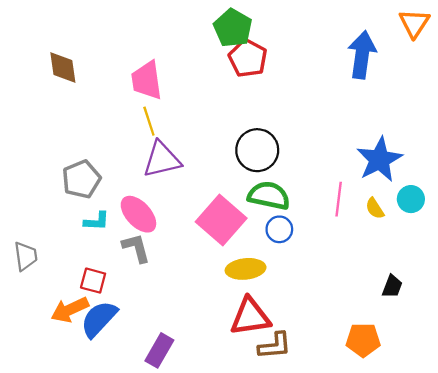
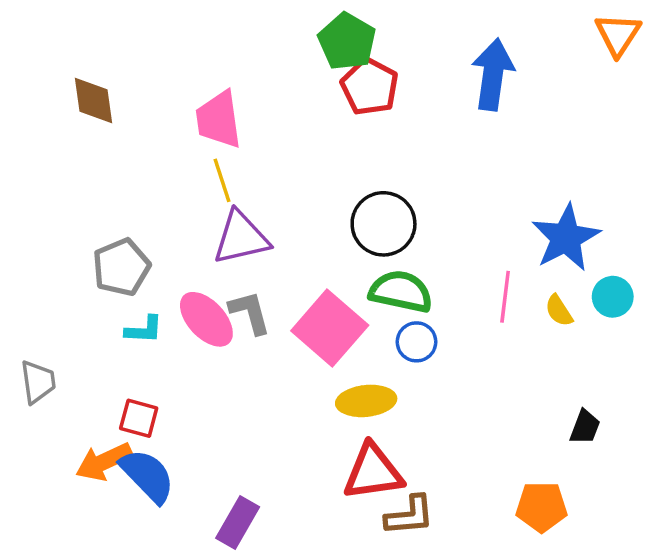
blue arrow: (362, 55) -> (493, 74), moved
gray L-shape: (136, 248) -> (250, 312), moved
blue semicircle: (99, 319) -> (147, 476), turned 93

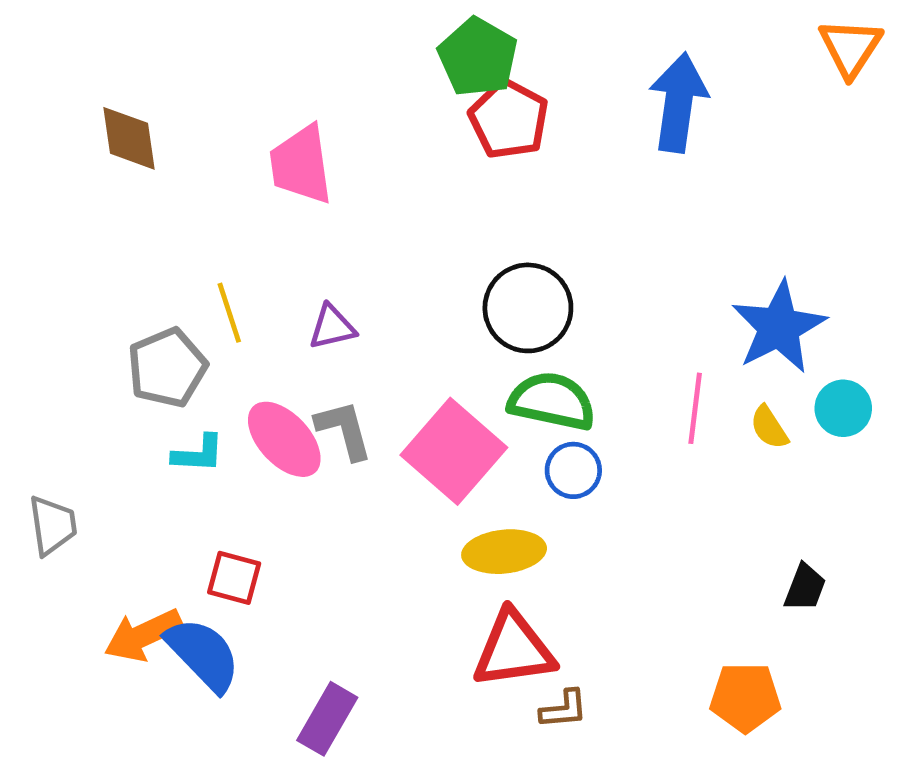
yellow line: (222, 180) -> (229, 313), moved
purple triangle: (241, 238) -> (332, 327), size x0.6
red square: (139, 418) -> (234, 578), moved
brown L-shape: (410, 516) -> (564, 709), size x0.7

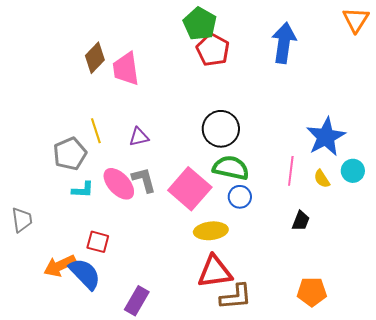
brown diamond: (129, 138) -> (95, 58), moved, turned 52
black trapezoid: (805, 587) -> (301, 221), moved
brown L-shape: (564, 709) -> (236, 297), size x1.6

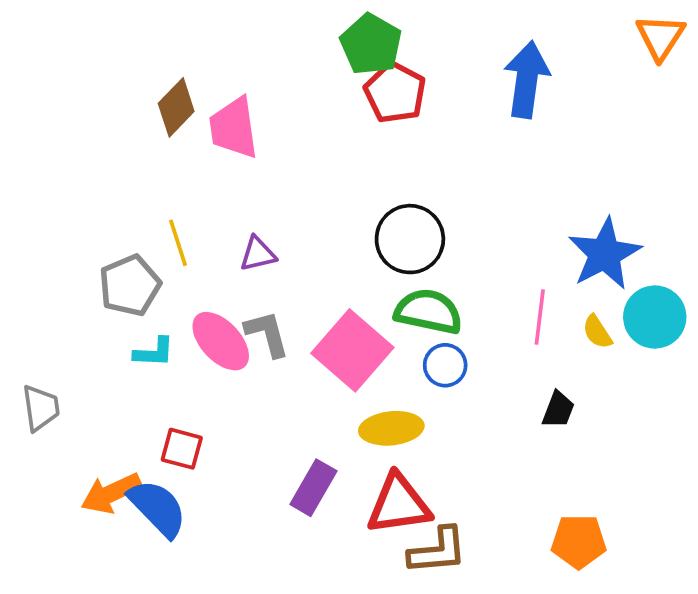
cyan circle: (353, 171) -> (655, 317), size x1.4
purple rectangle: (137, 301) -> (313, 488), moved

